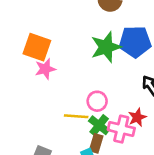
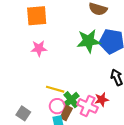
orange square: (37, 47) -> (37, 16), moved, turned -35
pink circle: (97, 101) -> (57, 106), moved

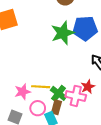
pink star: (39, 48) -> (22, 92), moved
pink circle: (57, 106) -> (38, 108), moved

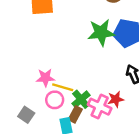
pink star: (22, 92) -> (45, 78), moved
pink circle: (38, 108) -> (55, 100), moved

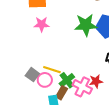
pink star: (45, 78) -> (42, 24), moved
gray square: (26, 115) -> (32, 75), moved

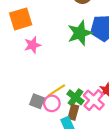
yellow line: (52, 70) -> (56, 90), turned -36
pink cross: (82, 87) -> (94, 100), turned 30

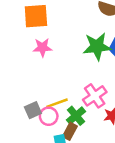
pink cross: (94, 100) -> (95, 96), moved
gray square: (37, 101) -> (33, 110), turned 32

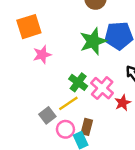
pink circle: (49, 116) -> (65, 129), moved
green cross: (76, 116) -> (78, 82), moved

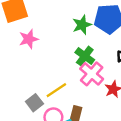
green star: (93, 41) -> (82, 25), size x0.7
green cross: (78, 82) -> (85, 56), moved

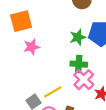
green cross: (85, 56) -> (79, 64), turned -35

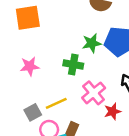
pink star: (32, 47) -> (30, 66), moved
green cross: (79, 64) -> (73, 65), moved

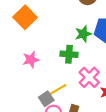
orange square: (28, 18) -> (25, 17), turned -30
gray square: (33, 112) -> (46, 99), moved

